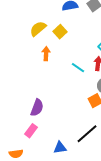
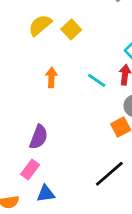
orange arrow: (46, 54) -> (51, 78), moved
blue triangle: (60, 148) -> (46, 194), moved

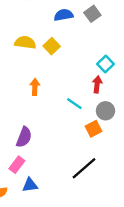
yellow semicircle: (40, 25) -> (25, 43), turned 48
cyan line: (97, 80) -> (74, 104), moved

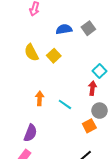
yellow semicircle: (25, 43) -> (31, 53), turned -126
orange arrow: (35, 87) -> (40, 98), moved
cyan line: (74, 104) -> (65, 104), moved

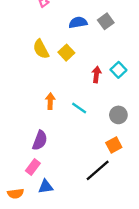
red arrow: (92, 88) -> (96, 74), moved
orange square: (89, 126) -> (114, 145), moved

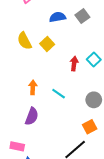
purple semicircle: (40, 140) -> (32, 116), moved
pink rectangle: (33, 167) -> (17, 146), turned 64

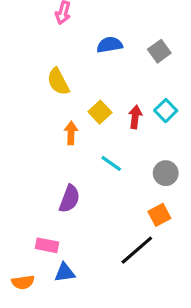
gray square: (82, 16) -> (159, 51), moved
yellow square: (47, 44) -> (100, 112), moved
orange arrow: (33, 87) -> (71, 133), moved

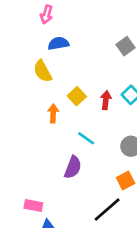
blue semicircle: (110, 45) -> (58, 43), moved
purple semicircle: (69, 199) -> (73, 167), moved

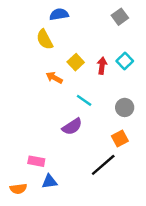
orange arrow: (53, 113) -> (54, 78), turned -63
purple semicircle: (73, 167) -> (72, 127), turned 36

